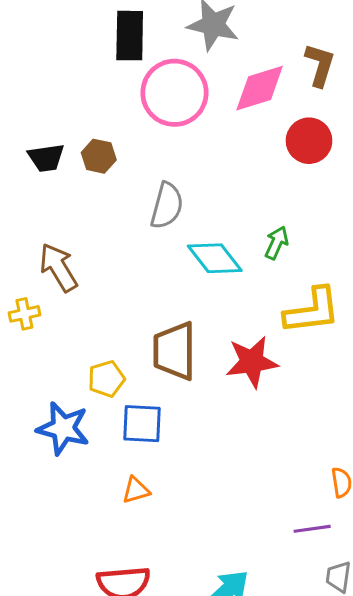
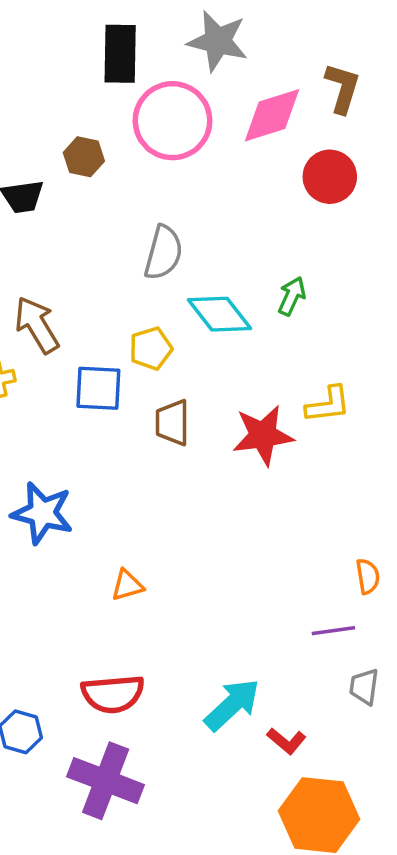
brown hexagon: (99, 156) -> (84, 157), moved
yellow L-shape: (312, 311) -> (328, 405), moved, size x0.7
brown trapezoid: (174, 351) -> (172, 423), size x0.7
yellow pentagon: (106, 379) -> (151, 348), moved
blue square: (142, 424) -> (98, 388), moved

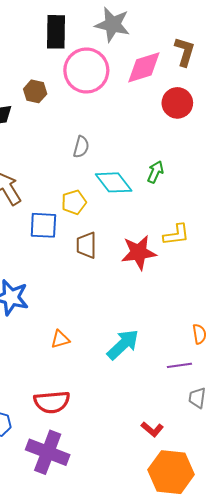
gray semicircle: (163, 253) -> (81, 147), size x0.7
cyan arrow: (232, 705) -> (123, 345), moved

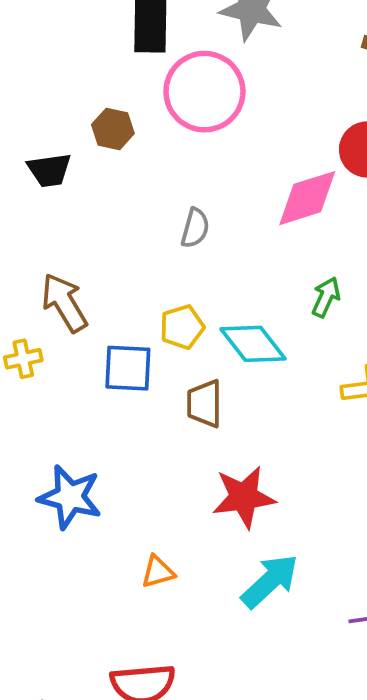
pink diamond: (144, 67) -> (307, 198), moved
green arrow: (155, 172) -> (326, 297), moved
cyan diamond: (114, 182) -> (253, 344), moved
red star: (139, 252) -> (244, 497), moved

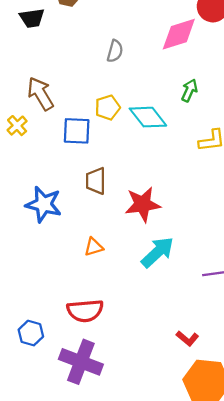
yellow cross: (23, 359) -> (17, 126), turned -30
brown trapezoid: (204, 404) -> (96, 181), moved

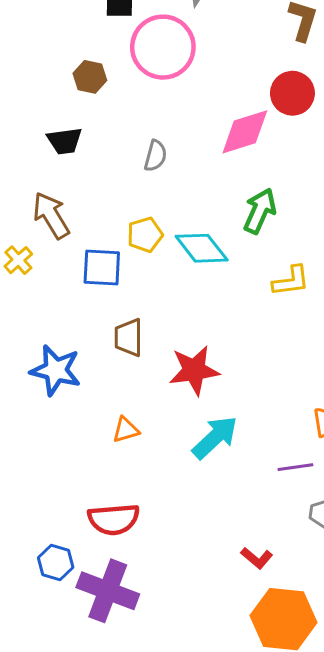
black trapezoid: (32, 18) -> (65, 141), moved
green arrow: (189, 90) -> (260, 211), size x1.4
blue hexagon: (31, 333) -> (56, 562), moved

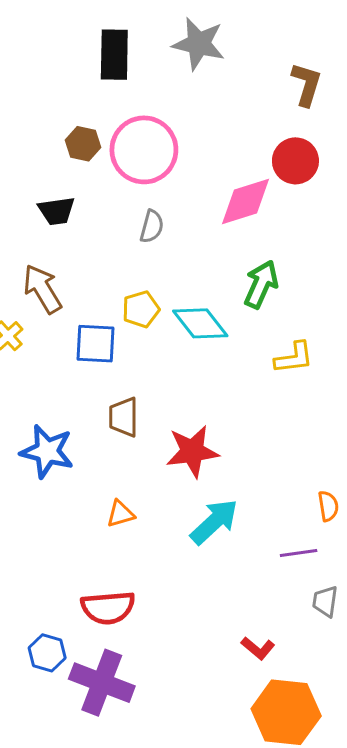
pink circle: (163, 47) -> (144, 150), moved

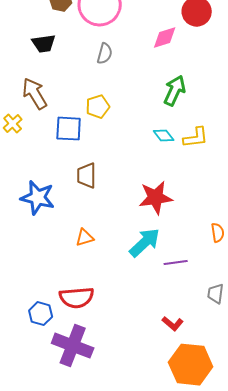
pink diamond: (245, 201) -> (165, 38), size x0.7
cyan diamond: (200, 323) -> (164, 136), moved, size x0.6
red star: (192, 451) -> (156, 198), moved
purple line: (299, 553) -> (176, 263), moved
blue hexagon: (47, 653) -> (41, 314), moved

